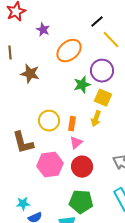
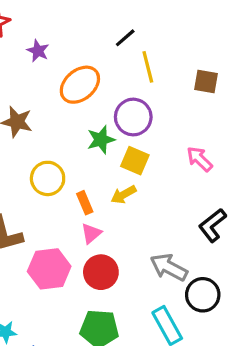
yellow line: (111, 40) -> (148, 67), turned 30
yellow arrow: (96, 119) -> (124, 195), turned 42
yellow circle: (49, 121) -> (48, 178), moved
orange rectangle: (72, 124) -> (85, 203), turned -32

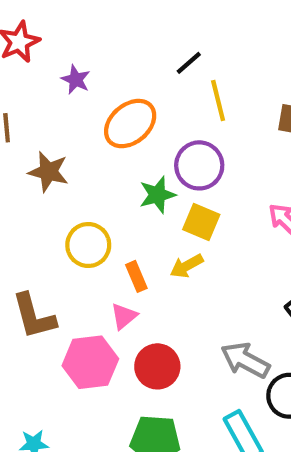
pink triangle: (91, 233) -> (124, 316), moved

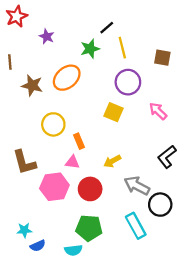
orange ellipse: (130, 124) -> (67, 78), moved
purple circle: (199, 165) -> (128, 82), moved
green star: (157, 195) -> (90, 49), moved
yellow arrow: (187, 266) -> (112, 161), moved
pink triangle: (124, 316) -> (72, 162), turned 48

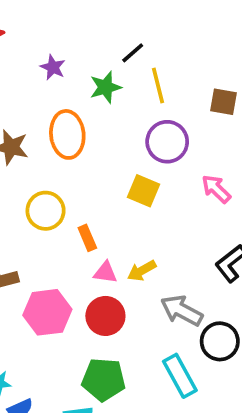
purple star: (47, 36) -> (53, 67), moved
orange ellipse: (67, 78) -> (67, 134), turned -56
pink triangle: (72, 162) -> (105, 272), moved

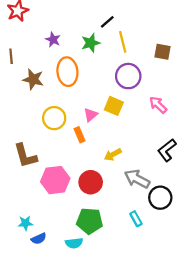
purple star: (53, 67) -> (53, 40), moved
pink triangle: (105, 272) -> (91, 115), moved, turned -48
cyan rectangle: (180, 376) -> (136, 219), size x0.6

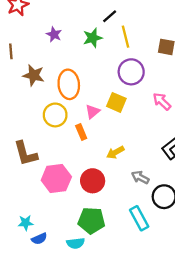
orange ellipse: (67, 72) -> (69, 84), moved
gray arrow: (137, 179) -> (140, 177), size x0.7
cyan rectangle: (136, 219) -> (139, 218), size x1.5

